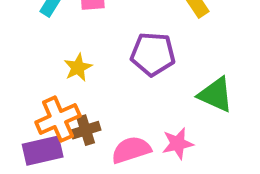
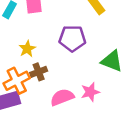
brown cross: (86, 130) -> (39, 72), moved

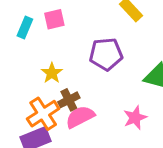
pink semicircle: (62, 97) -> (80, 117), moved

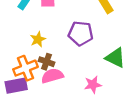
brown cross: (69, 100) -> (47, 62), turned 35

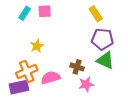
purple pentagon: (81, 33) -> (102, 39), moved
brown cross: (47, 62) -> (77, 67), moved

